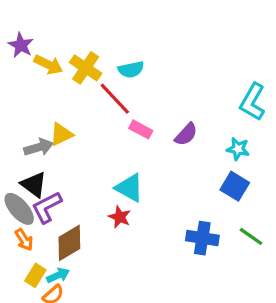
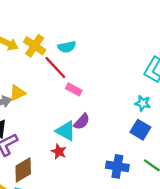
purple semicircle: (186, 134) -> (82, 122), moved

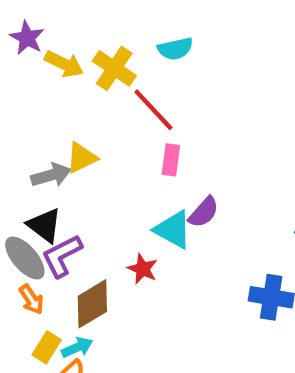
cyan semicircle: (67, 47) -> (175, 49), moved
pink rectangle: (74, 89) -> (171, 160), moved, turned 70
red star: (59, 152) -> (143, 269), moved

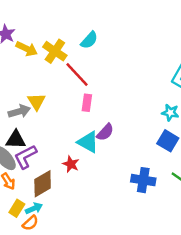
cyan semicircle: (175, 49) -> (89, 40), turned -36
yellow triangle: (82, 158) -> (36, 102), turned -36
black triangle: (44, 225) -> (16, 140), turned -35

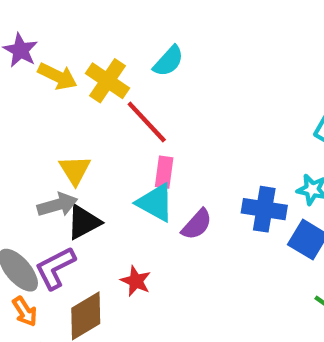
gray arrow: (19, 111) -> (57, 205), moved
black triangle: (16, 140) -> (84, 222), moved, turned -30
cyan triangle: (88, 142) -> (155, 203), moved
blue cross: (143, 180) -> (264, 209), moved

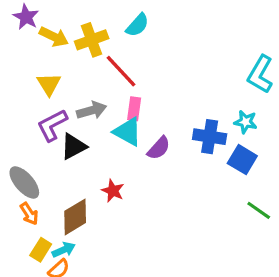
yellow cross: (108, 81) -> (92, 40), turned 36
yellow triangle: (75, 170) -> (49, 84), moved
gray arrow: (57, 205) -> (92, 110), moved
purple L-shape: (55, 268) -> (52, 125), moved

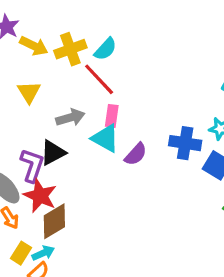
cyan semicircle: (137, 25) -> (105, 49), moved
purple L-shape: (52, 125) -> (32, 165), moved, turned 136
red star: (113, 191) -> (40, 196), moved, size x1.5

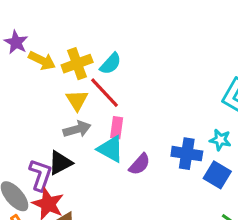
yellow triangle: (29, 92) -> (77, 100), moved

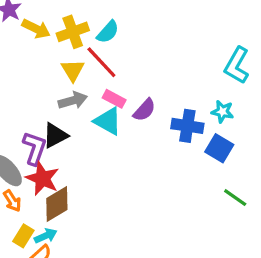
pink rectangle: (117, 128) -> (114, 99), turned -70
purple semicircle: (140, 164) -> (144, 110), moved

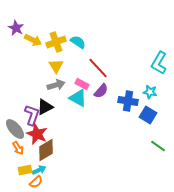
cyan semicircle: (108, 32) -> (78, 42), turned -98
red line: (101, 62) -> (98, 68), moved
yellow rectangle: (23, 236) -> (25, 170), turned 48

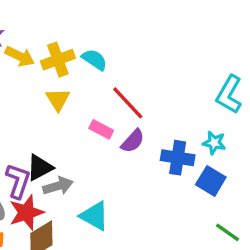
gray arrow: (56, 85) -> (58, 186), moved
cyan triangle: (78, 98) -> (95, 216), moved
red star: (37, 134) -> (26, 213), turned 30

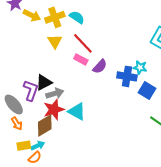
red line: (128, 103) -> (83, 43), moved
cyan star: (214, 143) -> (140, 67), moved
red star: (26, 213) -> (54, 110), moved

